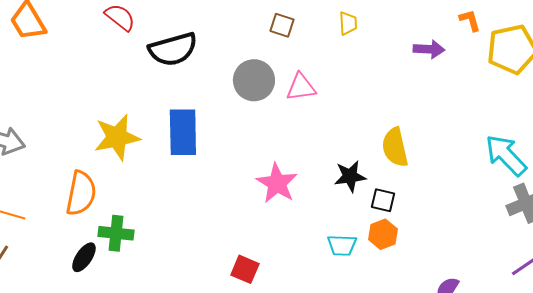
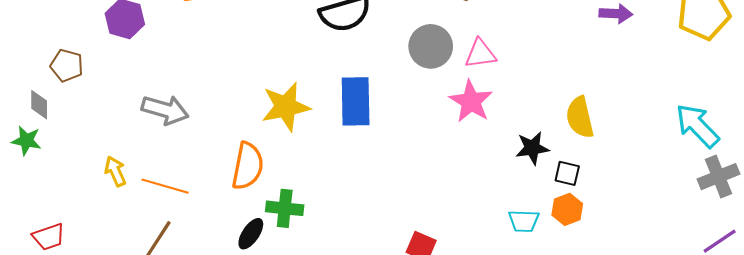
pink star: (277, 183) -> (471, 101), moved

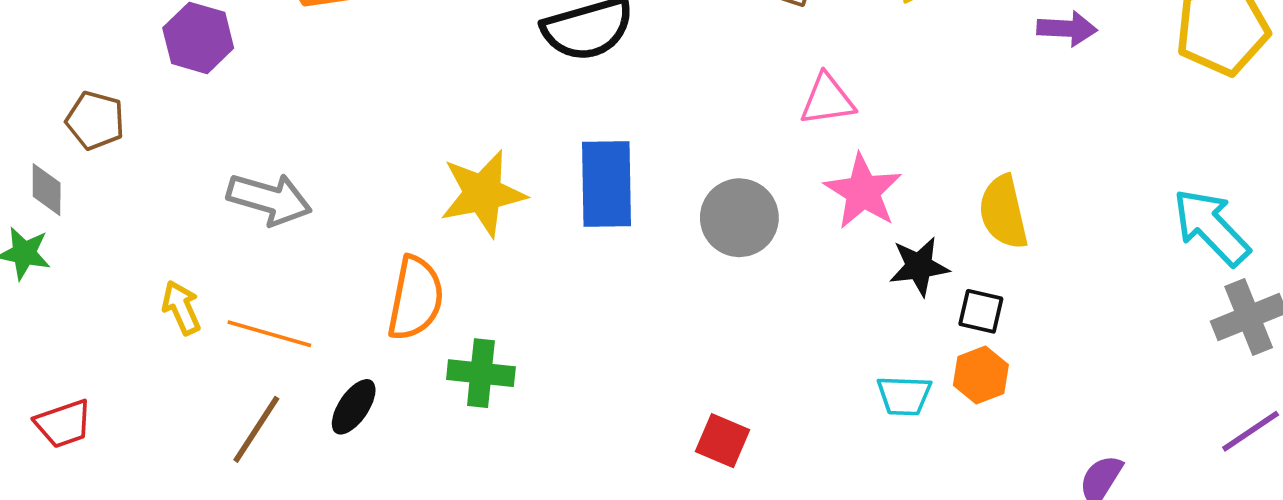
gray circle: (431, 46) -> (739, 218), moved
pink star: (471, 101) -> (863, 192), moved
black ellipse: (251, 234) -> (354, 407), moved

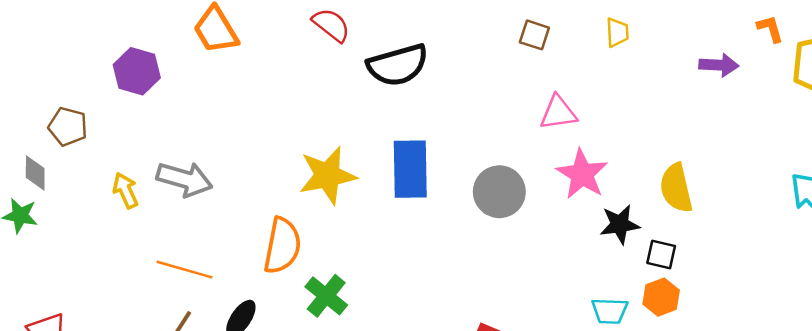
yellow arrow: (181, 308) -> (126, 190), moved
green cross: (481, 373) -> (326, 296), turned 33

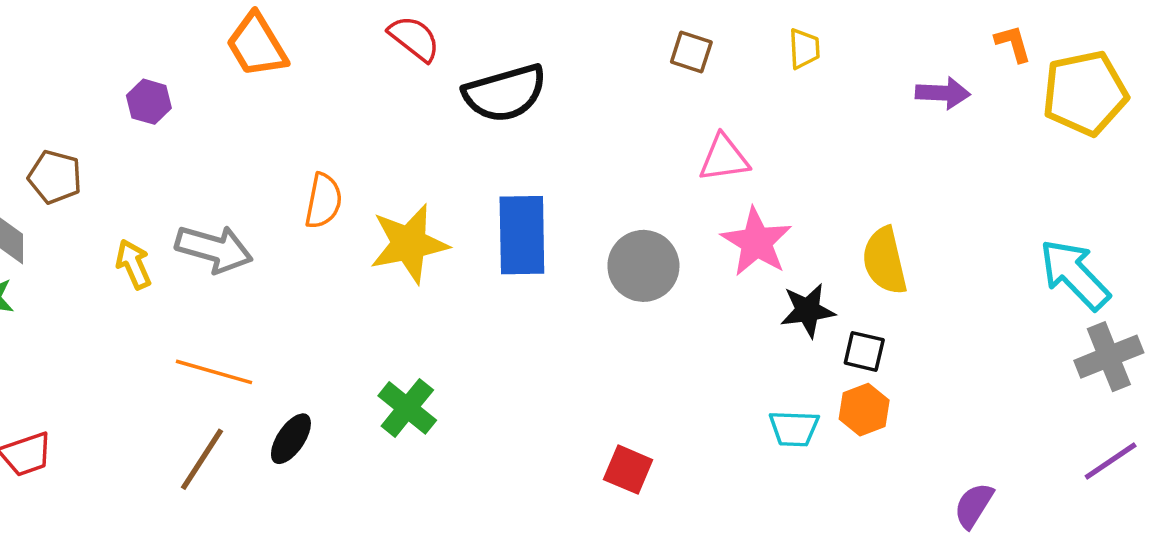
purple hexagon: (137, 71) -> (149, 102), size x0.7
orange semicircle: (282, 246) -> (323, 201), moved, size x0.7

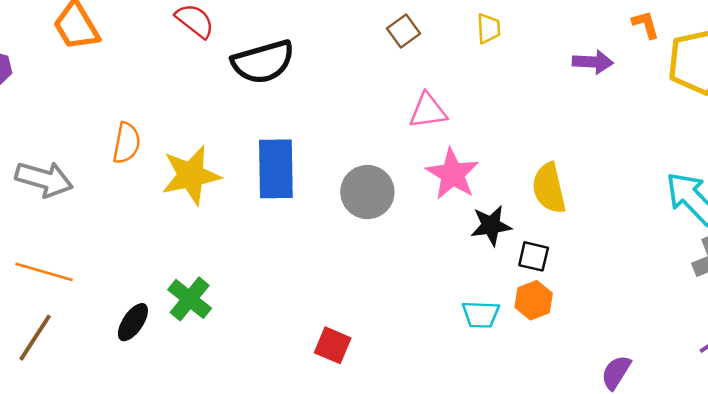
brown square: (691, 52) -> (403, 31), turned 36
black ellipse: (291, 439) -> (133, 322), moved
red square: (628, 470) -> (333, 345), moved

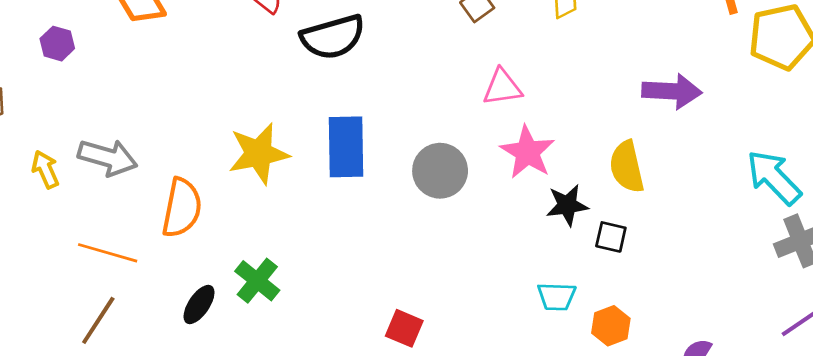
purple arrow: (593, 62) -> (672, 91), moved, size x1.4
orange semicircle: (127, 143) -> (182, 208), moved, size x1.4
orange hexagon: (534, 300) -> (611, 326), moved

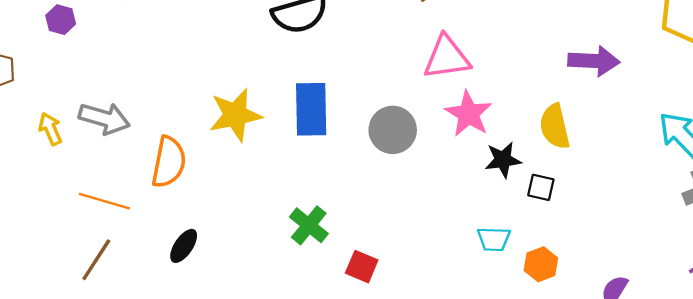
pink triangle: (502, 87) -> (447, 58), size x1.4
green cross: (257, 281) -> (309, 225), moved

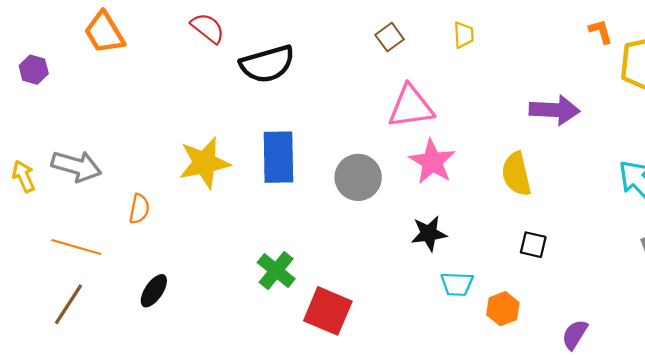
black star: (503, 160) -> (429, 234), moved
orange semicircle: (169, 162) -> (139, 209), size x0.6
black square: (541, 187) -> (533, 245), moved
red square: (362, 267) -> (328, 311), size x1.5

